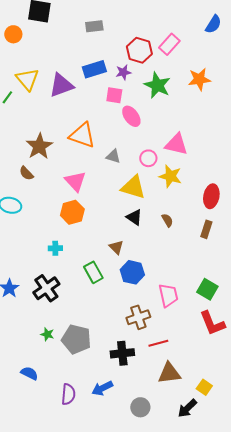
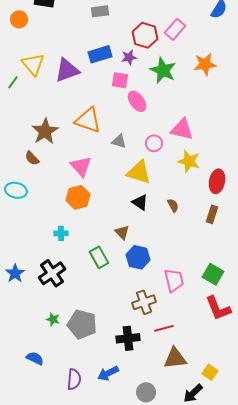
yellow star: (170, 176) -> (189, 161), moved

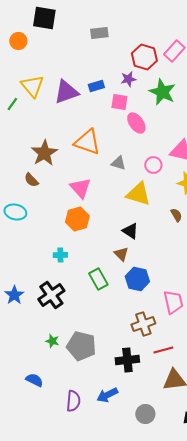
blue rectangle: (100, 54) -> (96, 86), moved, size x0.7
black triangle: (140, 202) -> (130, 231), moved
brown semicircle: (173, 205) -> (176, 215), moved

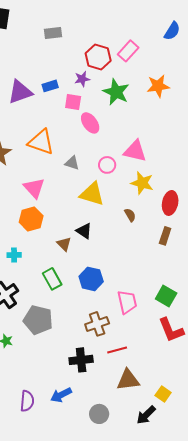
brown triangle: (121, 254) -> (64, 244), moved
gray pentagon: (81, 346) -> (38, 320), moved

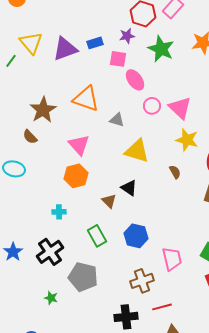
pink triangle: (135, 151) -> (180, 108), turned 30
pink circle: (107, 165) -> (152, 106), moved

